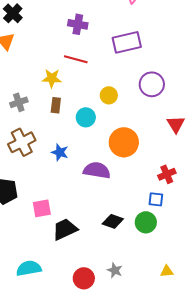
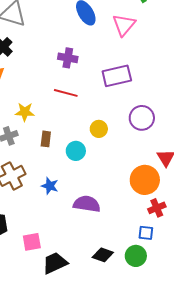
yellow star: (52, 78) -> (25, 112), moved
orange circle: (124, 142) -> (145, 180), moved

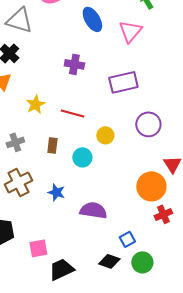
red line: (66, 93) -> (72, 113), moved
yellow star: (25, 112) -> (35, 104), moved, turned -30
blue square: (146, 233) -> (127, 239), moved, turned -35

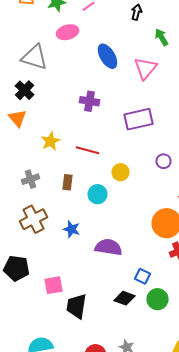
purple circle: (148, 124) -> (164, 161), size x0.6
blue square: (127, 239) -> (142, 276), turned -35
black trapezoid: (61, 269) -> (76, 306), turned -56

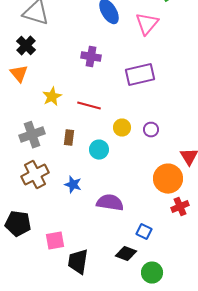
purple circle: (164, 161) -> (151, 130), moved
gray cross: (30, 179) -> (32, 135), size x1.4
green circle: (158, 299) -> (152, 273), moved

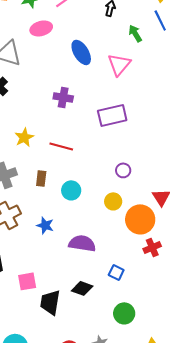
yellow circle: (122, 128) -> (113, 201), moved
black diamond: (126, 254) -> (82, 288), moved

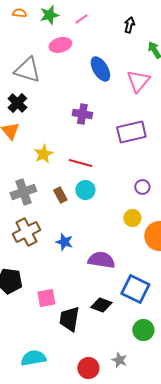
brown rectangle: (41, 178) -> (60, 195), turned -35
cyan circle: (71, 190) -> (85, 190), moved
blue square: (116, 272) -> (135, 289), size x1.8

